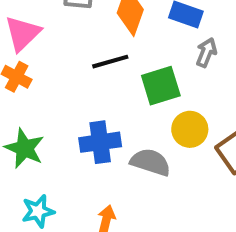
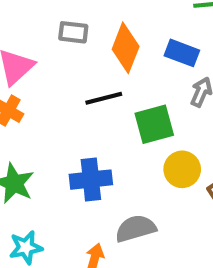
gray semicircle: (150, 162) -> (136, 229), moved, turned -36

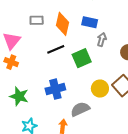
yellow circle: (182, 169) -> (100, 89), moved

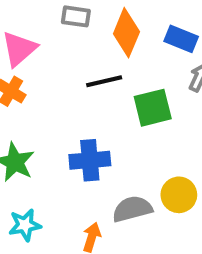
yellow circle: (100, 89) -> (179, 195), moved

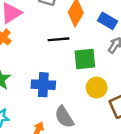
yellow circle: (179, 195) -> (97, 88), moved
gray semicircle: (132, 209) -> (64, 117), turned -115

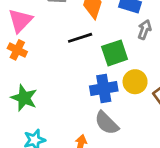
blue cross: (43, 85) -> (104, 88), moved

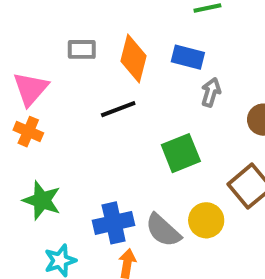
green square: (115, 53) -> (181, 153), moved
yellow circle: (135, 82) -> (206, 220), moved
blue cross: (104, 88) -> (114, 223), moved

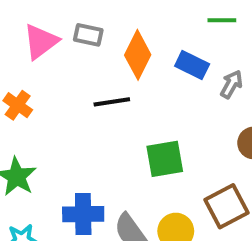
pink triangle: (31, 89) -> (41, 42), moved
gray arrow: (211, 92) -> (231, 84), moved

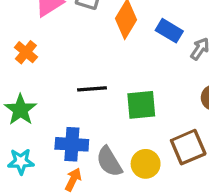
black line: (112, 102) -> (92, 89), moved

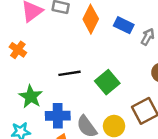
green square: (141, 105) -> (107, 82), turned -30
green star: (20, 110) -> (31, 97), moved

